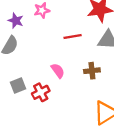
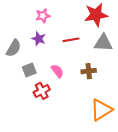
purple star: (16, 21) -> (39, 39), moved
gray square: (18, 85) -> (29, 70), moved

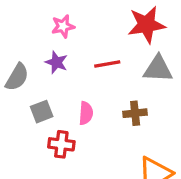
pink semicircle: (57, 71) -> (86, 113), turned 40
red cross: (42, 91) -> (61, 144), turned 35

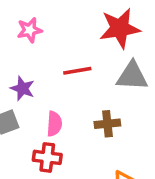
purple star: (56, 62) -> (23, 88), moved
red cross: (61, 144) -> (47, 157), moved

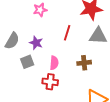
red line: (77, 71) -> (67, 33), turned -63

